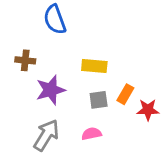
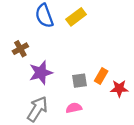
brown cross: (25, 60) -> (20, 49), turned -35
yellow rectangle: (94, 66) -> (76, 17), moved, turned -42

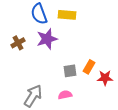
yellow rectangle: (76, 17) -> (67, 15), turned 42
purple star: (41, 73) -> (47, 39), moved

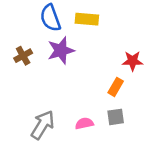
gray square: (70, 71) -> (116, 117), moved
red star: (105, 78) -> (133, 61), moved

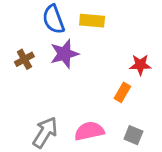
gray square: (116, 117) -> (133, 135), moved, turned 30
pink semicircle: (84, 123) -> (89, 131), size x1.5

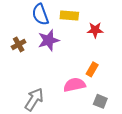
red star: (140, 65) -> (95, 30), moved
pink semicircle: (89, 131) -> (74, 85), moved

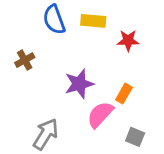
purple star: (49, 40) -> (79, 84), moved
pink semicircle: (74, 85) -> (100, 115), turned -35

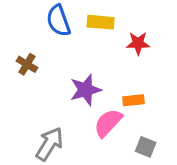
brown cross: (25, 60) -> (27, 64), turned -30
orange rectangle: (124, 94) -> (134, 100), turned 54

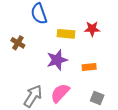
yellow rectangle: (101, 22) -> (66, 34), moved
pink semicircle: (108, 123) -> (60, 93), moved

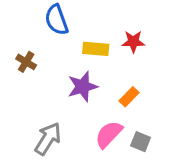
orange rectangle: (89, 67) -> (129, 97), turned -40
pink semicircle: (60, 93) -> (109, 134), moved

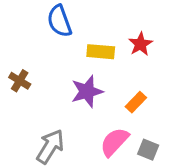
red star: (133, 42) -> (140, 44), turned -30
brown cross: (26, 62) -> (20, 81), moved

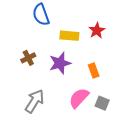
brown cross: (20, 81) -> (28, 58), moved, turned 32
orange rectangle: (136, 102) -> (94, 71), turned -64

